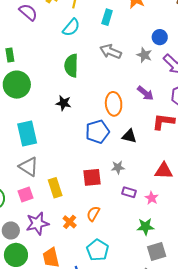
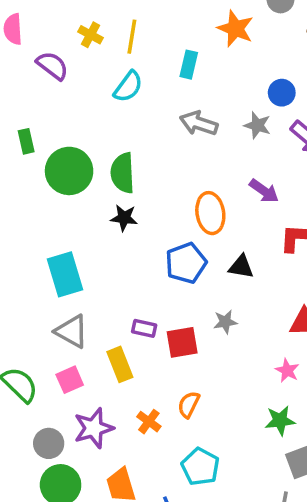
green semicircle: (71, 66) -> (123, 173), moved
green circle: (17, 85) -> (69, 171), moved
purple rectangle: (129, 192) -> (144, 328), moved

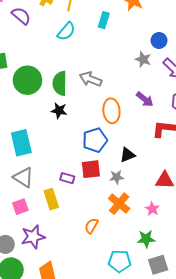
gray arrow: (199, 123) -> (90, 79), moved
black triangle: (241, 267) -> (127, 155), moved, turned -35
red square: (182, 342) -> (91, 169), moved
orange cross: (149, 422) -> (119, 204), moved, size x1.5
cyan pentagon: (200, 467) -> (120, 261), moved, turned -30

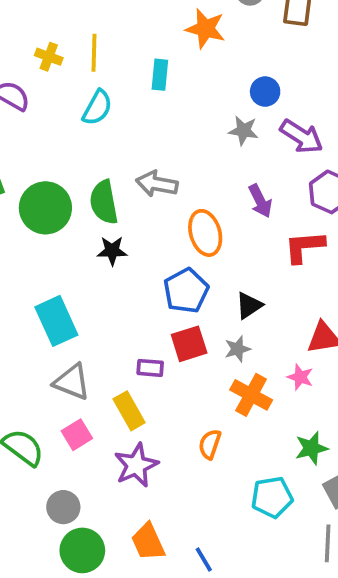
purple arrow: (145, 99) -> (260, 201), turned 36
pink star: (152, 209) -> (300, 377), moved
purple star: (33, 237) -> (136, 465), moved

